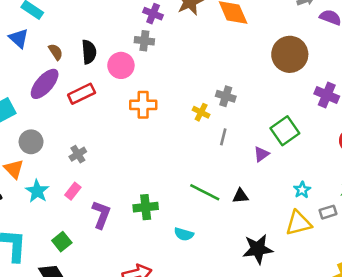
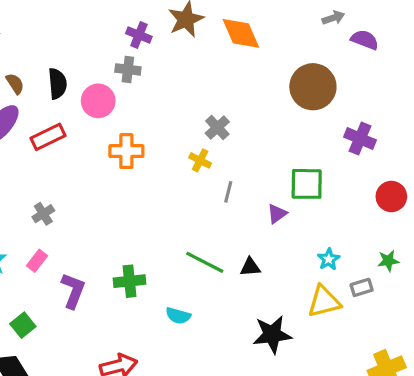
gray cross: (226, 96) -> (217, 128), moved, turned 30
green square: (285, 131) -> (307, 184), turned 36

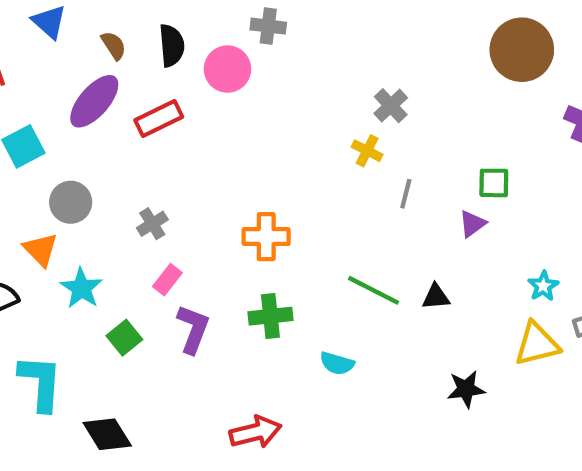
orange cross: (126, 151) -> (266, 237), moved
green square: (307, 184) -> (494, 183), moved, size x0.7
pink rectangle: (37, 261) -> (167, 280), moved
green square: (23, 325) -> (124, 338), moved
black star: (272, 334) -> (466, 389), size x0.7

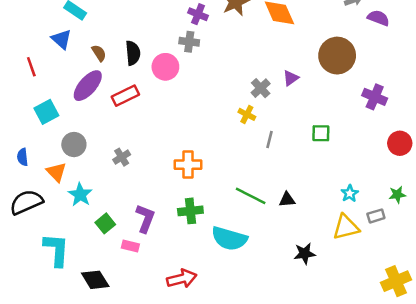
purple triangle: (472, 224) -> (291, 78), moved
pink rectangle: (167, 280) -> (130, 246), moved, turned 66
cyan semicircle: (337, 363) -> (229, 238), size x1.8

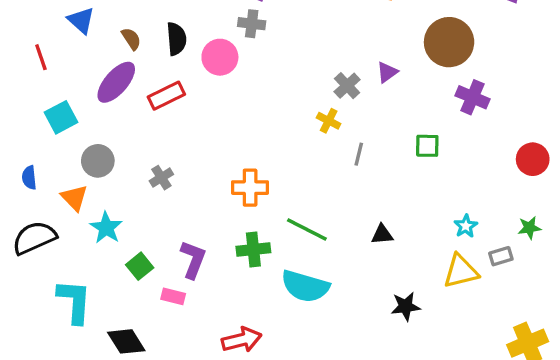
purple cross: (375, 97) -> (472, 97), moved
green line: (251, 196) -> (307, 229), moved

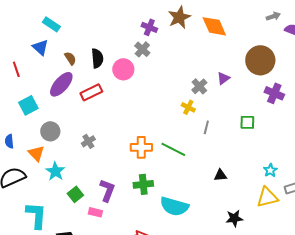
gray cross: (252, 24) -> (142, 49), turned 35
green line: (307, 229) -> (173, 149), moved

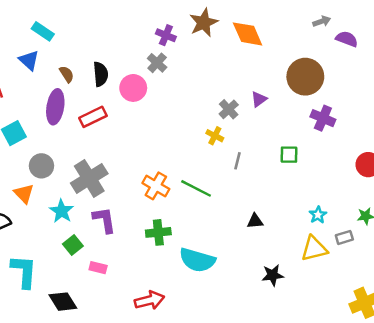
purple ellipse: (61, 84) -> (55, 107), turned -32
gray cross: (88, 141) -> (89, 178), size x2.0
orange cross: (141, 147) -> (156, 186), turned 30
cyan star: (55, 171) -> (62, 211), moved
purple L-shape: (107, 190) -> (104, 220), moved, turned -30

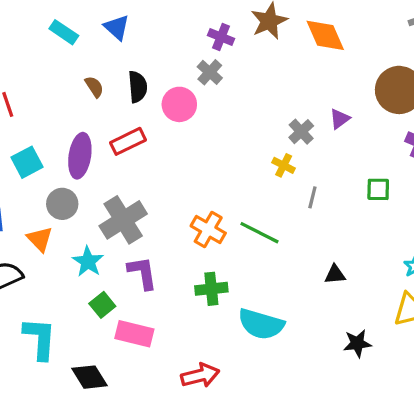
blue triangle: (29, 60) -> (117, 27), moved
purple ellipse: (55, 107) -> (80, 156), moved
pink rectangle: (98, 268) -> (134, 334), size x1.6

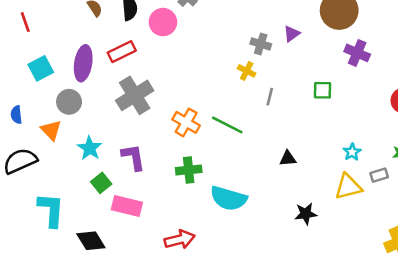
gray cross: (301, 132) -> (261, 44), turned -30
gray cross: (123, 220) -> (135, 95), moved

